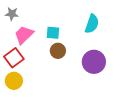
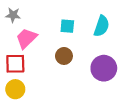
cyan square: (53, 33) -> (67, 26), moved
red square: (14, 58) -> (15, 64), turned 36

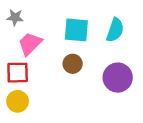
cyan square: (67, 26) -> (76, 30), size x1.5

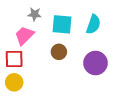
gray star: (15, 17) -> (34, 14), moved

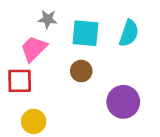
purple circle: (95, 63) -> (123, 102), moved
yellow circle: (14, 82) -> (34, 121), moved

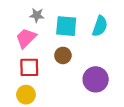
red square: (20, 81) -> (29, 67), moved

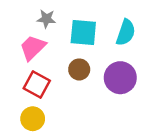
red square: (29, 67) -> (37, 85), turned 30
purple circle: (96, 79) -> (120, 78), moved

